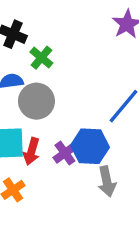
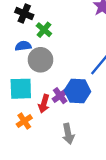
red arrow: (31, 151) -> (44, 104), moved
gray arrow: (107, 182) -> (68, 134), moved

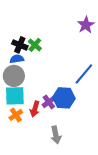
black cross: (24, 14) -> (20, 45), moved
gray circle: (40, 60) -> (14, 76), moved
orange cross: (24, 121) -> (16, 115), moved

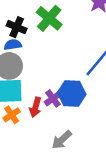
green cross: (35, 45) -> (49, 18), moved, size x1.5
gray arrow: (56, 135) -> (62, 140), turned 60

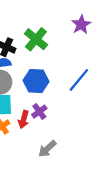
blue hexagon: (72, 93) -> (36, 81), moved

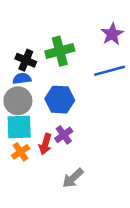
green cross: (36, 39) -> (60, 51), turned 35
blue line: (79, 80) -> (110, 71), moved, turned 35

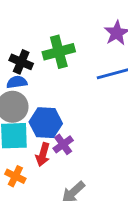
blue hexagon: (60, 100) -> (46, 123), moved
orange cross: (21, 152) -> (15, 176), moved, turned -30

